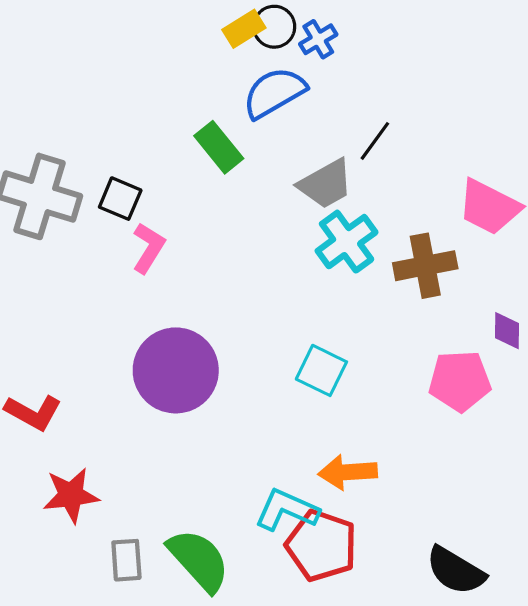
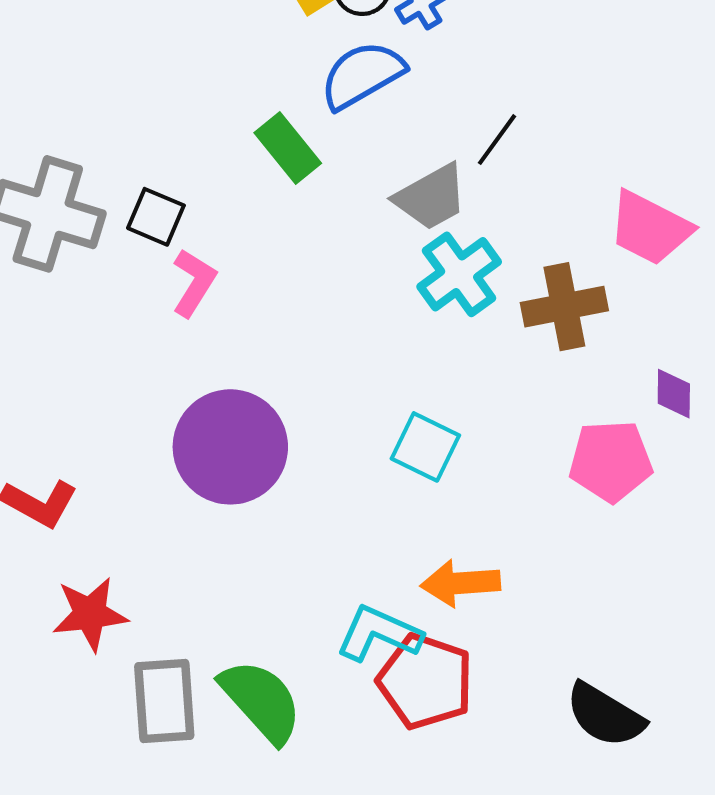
gray rectangle: (126, 560) -> (164, 701), size x1.5

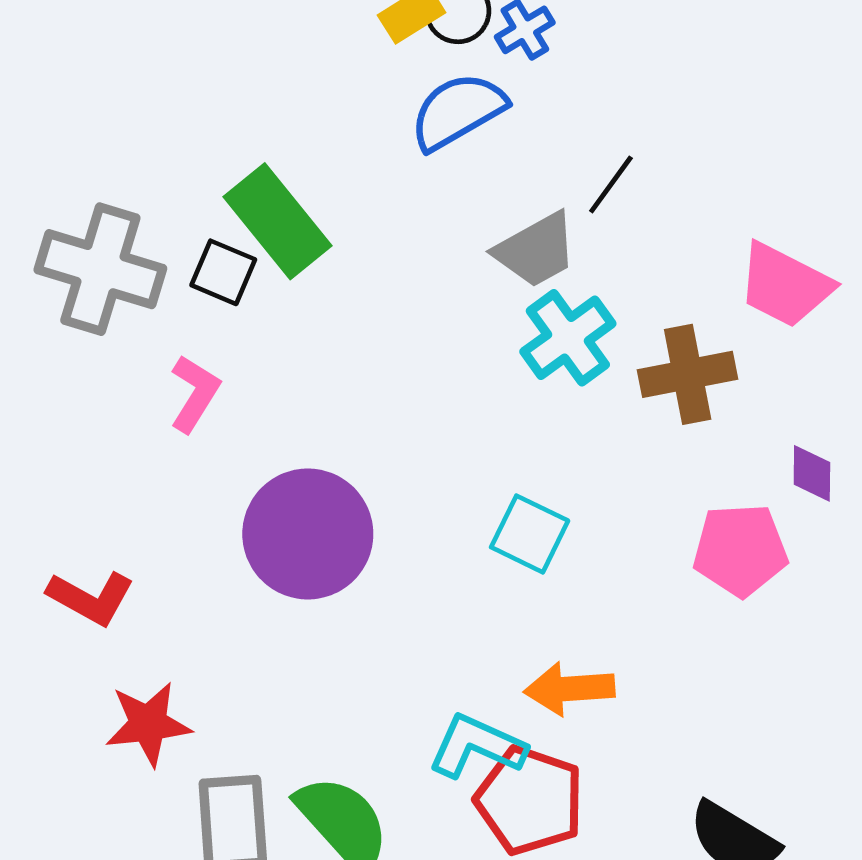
green rectangle: (288, 148) -> (277, 221), moved, size x1.4
pink L-shape: (194, 283) -> (195, 394), moved

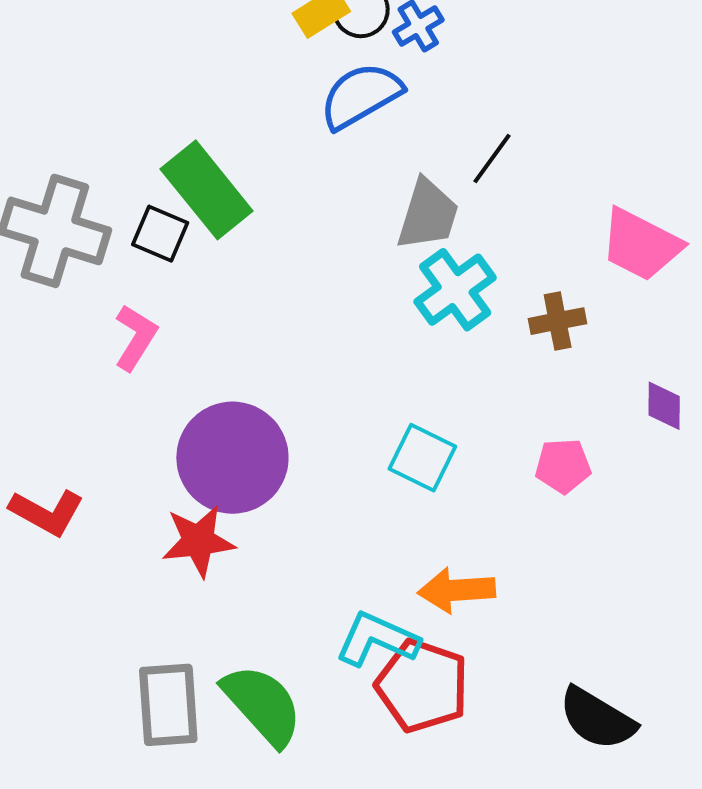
gray trapezoid: (536, 250) -> (428, 215), turned -44
brown cross: (688, 374) -> (558, 321), size x0.7
pink pentagon: (740, 550) -> (563, 466), moved, size x0.7
red star: (148, 724) -> (198, 541), moved

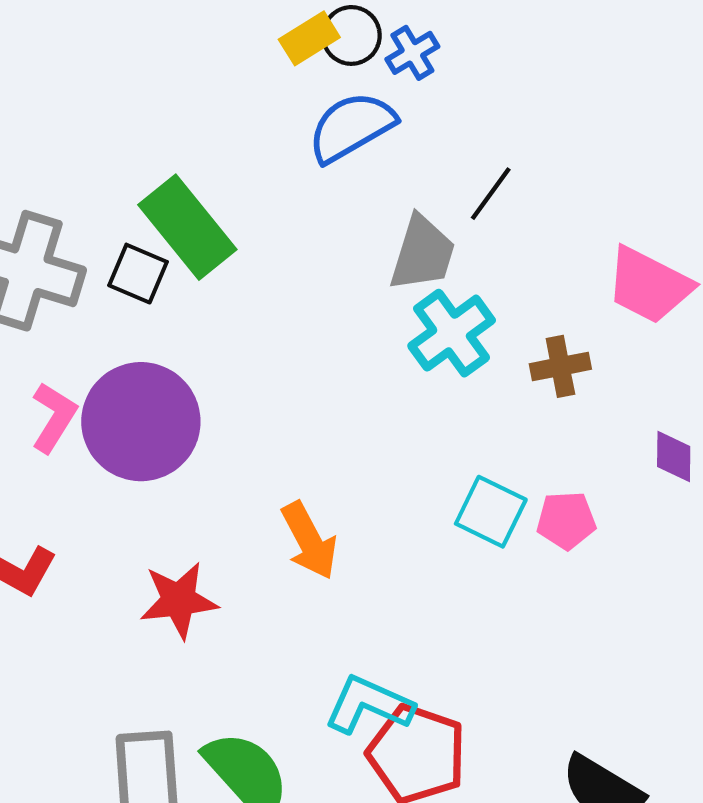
pink L-shape: (136, 337) -> (54, 417), moved
purple circle: (232, 458) -> (141, 422), moved
cyan square: (422, 458) -> (491, 512), moved
orange arrow: (456, 590) -> (309, 541), moved, turned -114

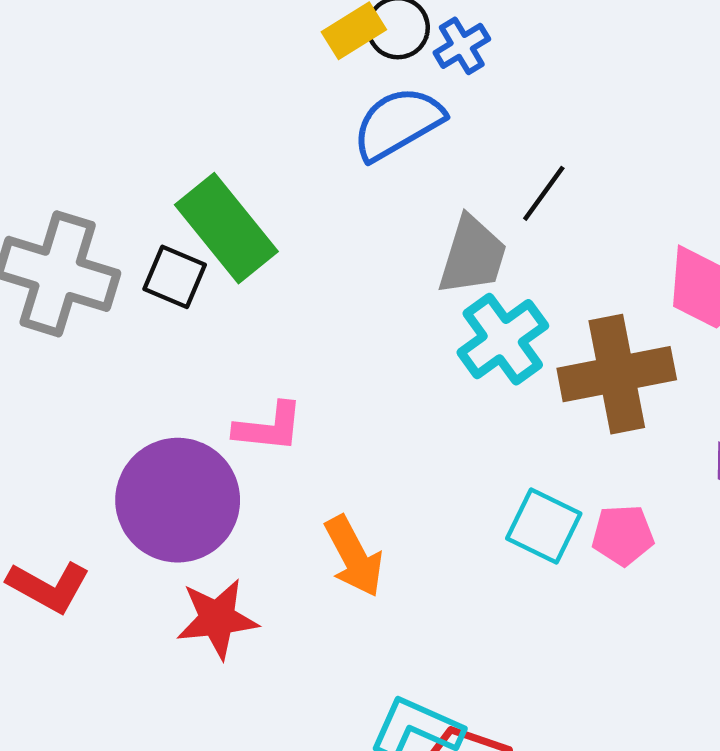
brown cross: (560, 366) -> (617, 374), size x1.8
pink L-shape: (54, 417) -> (269, 427), moved, turned 64
purple circle: (141, 422) -> (178, 500), moved

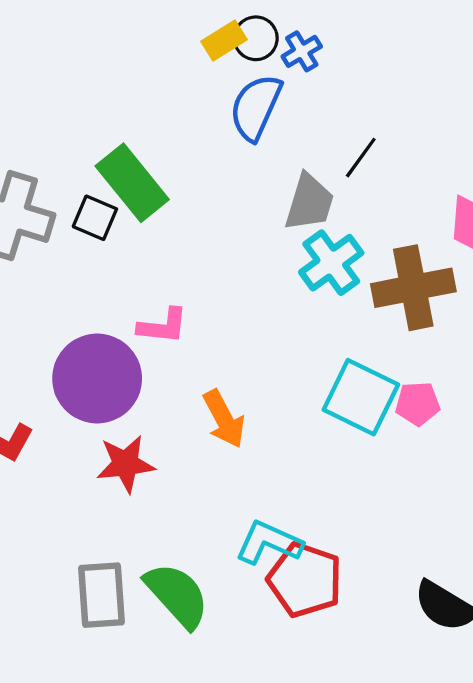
blue semicircle: (398, 123) -> (256, 107), turned -36
cyan square: (544, 526) -> (361, 397), size x1.4

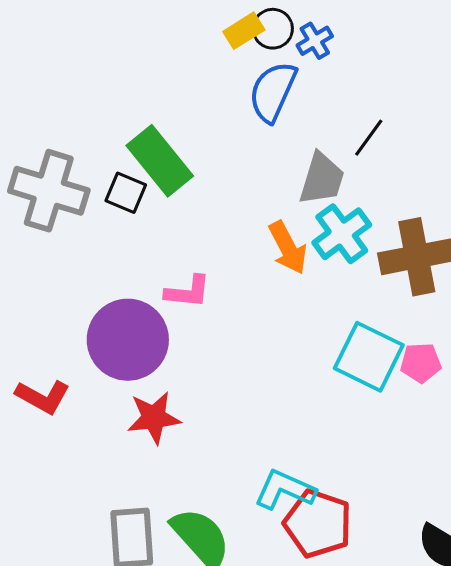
orange arrow: (224, 419) -> (288, 248), moved

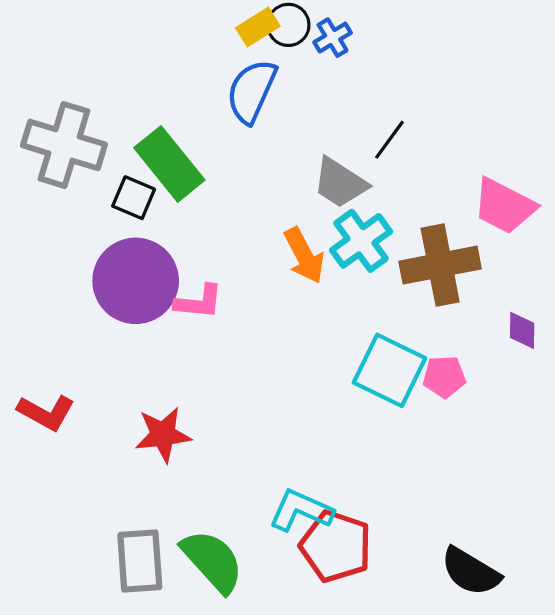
blue semicircle: (273, 92) -> (251, 91), moved
gray trapezoid: (322, 179) -> (340, 183), turned 106
gray cross: (49, 191) -> (64, 145), moved
purple circle: (128, 340) -> (136, 281), moved

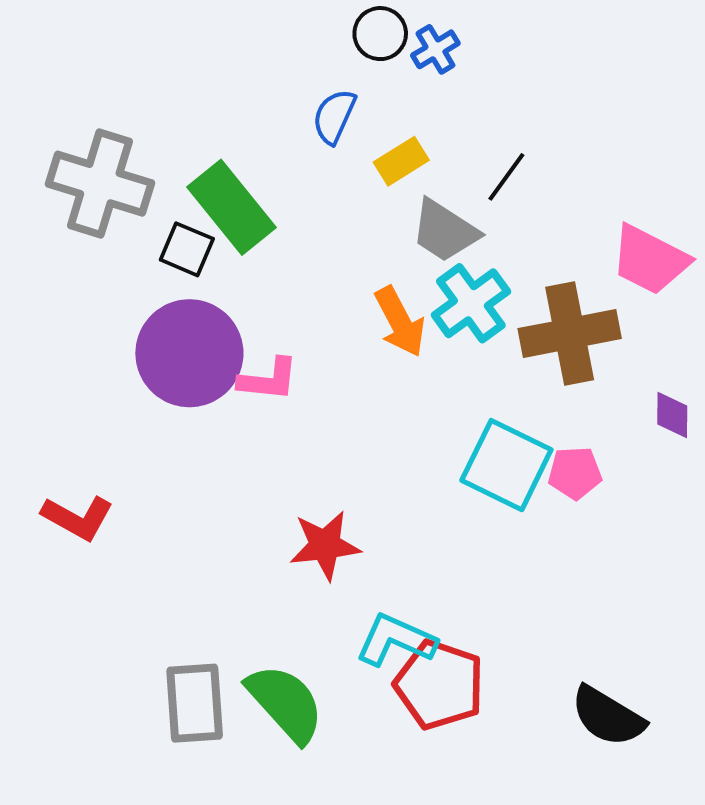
yellow rectangle: (258, 27) -> (401, 161), moved
blue semicircle: (251, 91) -> (334, 116), size x0.7
red star: (163, 435) -> (325, 545), moved

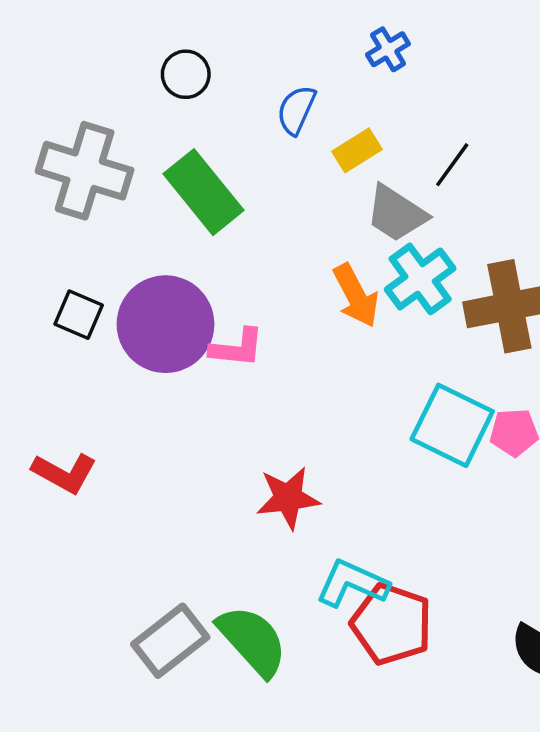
black circle: (380, 34) -> (186, 74), moved
black square: (187, 249) -> (79, 315), moved
gray rectangle: (195, 703) -> (170, 641), turned 56

